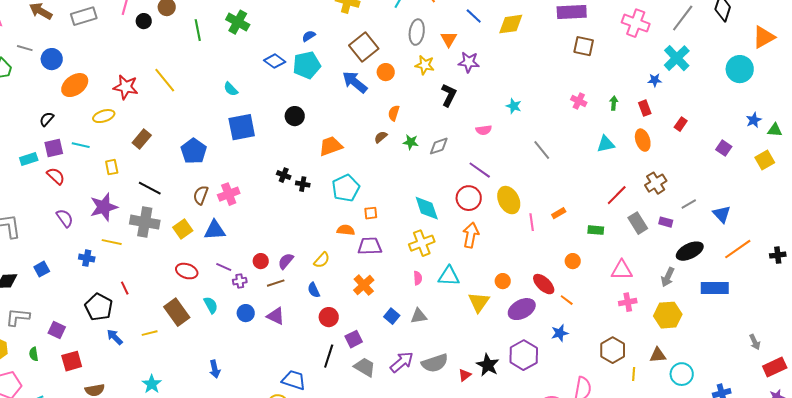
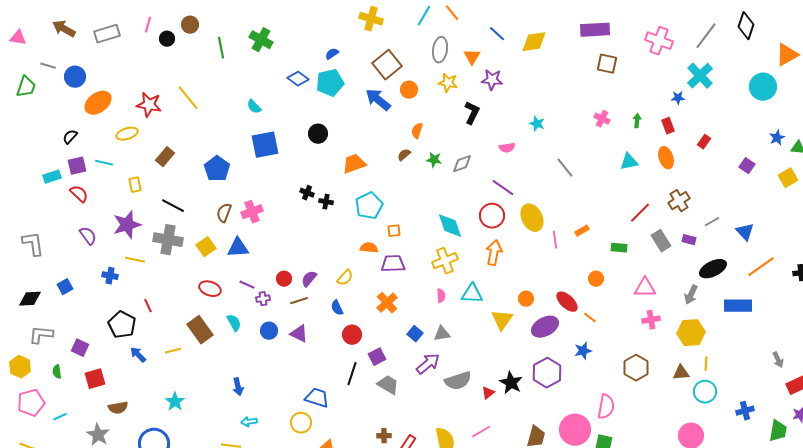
purple arrow: (402, 362) -> (428, 364), moved
yellow line: (634, 374) -> (706, 364), moved

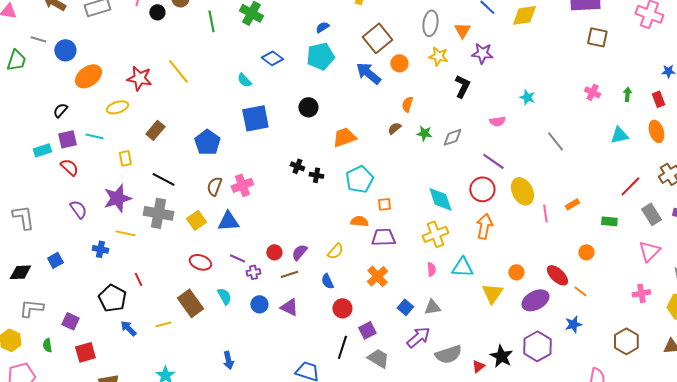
blue diamond: (298, 79) -> (272, 58), moved
pink triangle: (645, 288) -> (649, 251), moved, turned -45

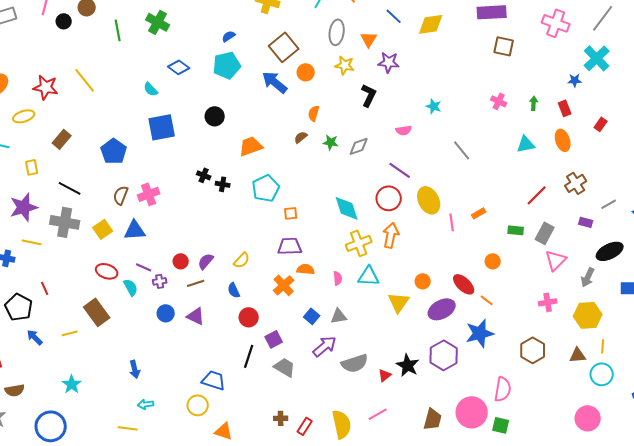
gray rectangle: (651, 214) -> (545, 233), moved, turned 60
orange semicircle: (359, 221) -> (306, 269), moved
yellow cross: (435, 234) -> (359, 243), moved
cyan semicircle: (224, 296) -> (131, 287), moved
blue star: (573, 324) -> (480, 333), size x1.6

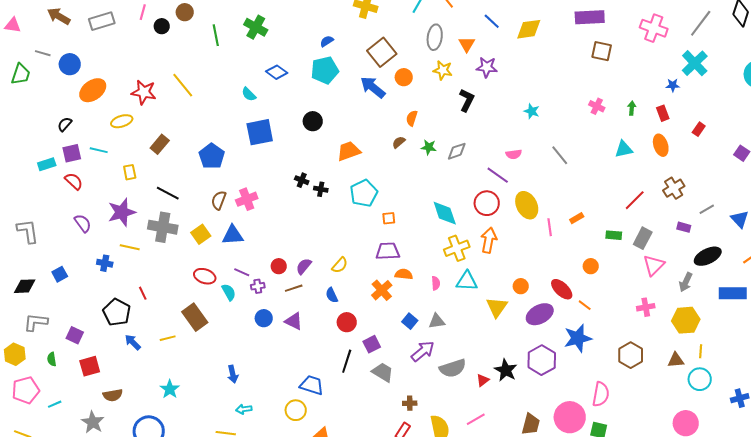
pink semicircle: (404, 130) -> (514, 154), moved
brown cross: (281, 418) -> (410, 403), moved

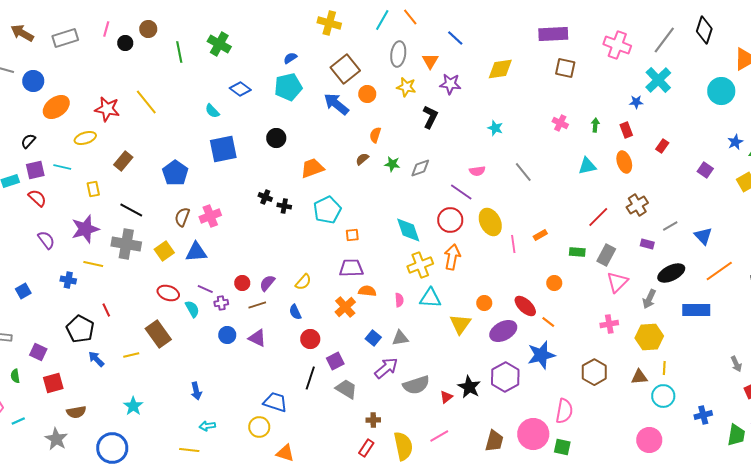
yellow diamond: (529, 29) -> (500, 69), moved

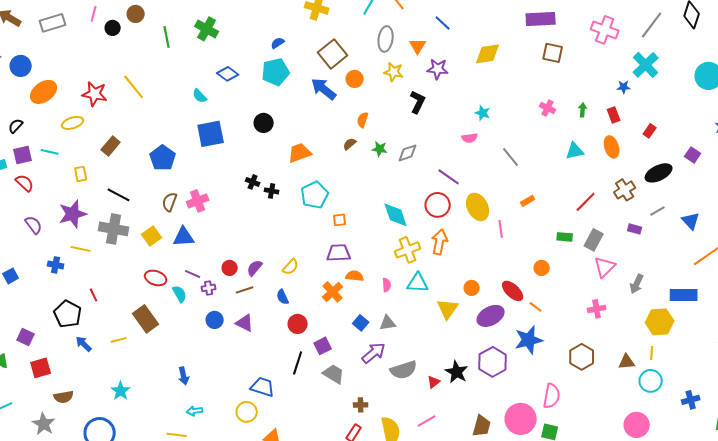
pink semicircle: (477, 171) -> (470, 138), moved
orange rectangle: (540, 235) -> (528, 201), moved
black ellipse: (671, 273) -> (659, 173), moved
yellow hexagon: (649, 337) -> (660, 322), moved

